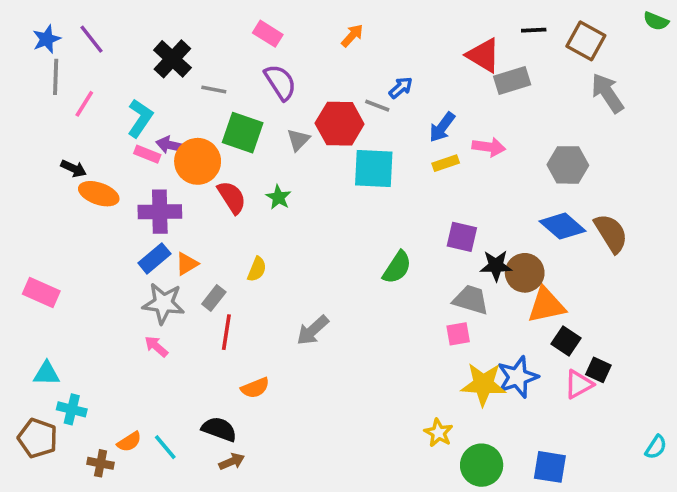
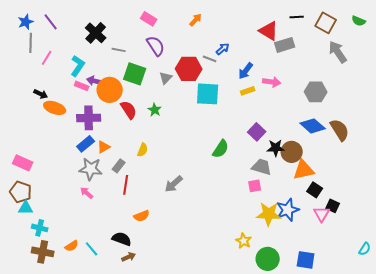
green semicircle: (656, 21) -> (359, 21), moved
purple square: (462, 237) -> (257, 132), turned 30
pink triangle: (579, 384) -> (322, 214), turned -30
brown pentagon: (38, 438) -> (21, 192), moved
brown cross: (101, 463) -> (43, 252), moved, size x1.5

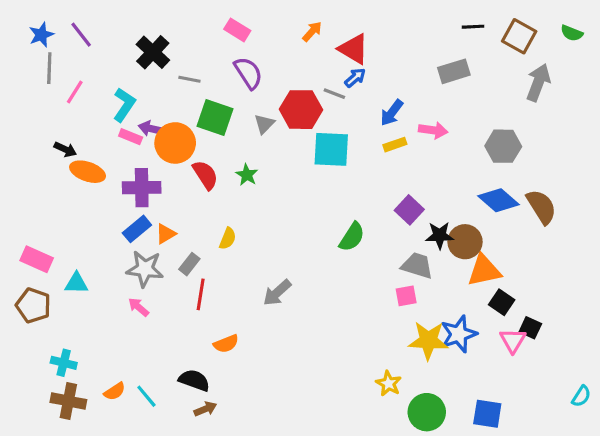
red triangle: (269, 31) -> (354, 49), moved
gray arrow: (338, 52) -> (538, 82), turned 55
cyan triangle: (26, 208) -> (76, 283), moved

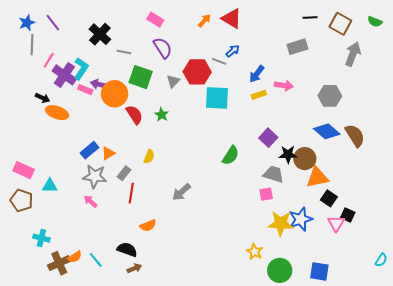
red triangle: (354, 49) -> (232, 19), moved
purple cross: (142, 188) -> (64, 75), moved, turned 35
brown cross: (68, 401) -> (59, 263), moved, turned -35

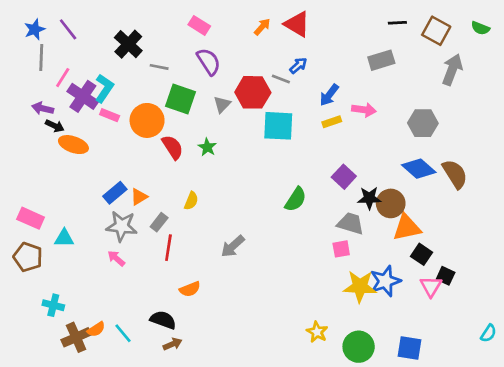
purple arrow: (99, 84) -> (43, 108), moved
yellow star: (255, 252) -> (317, 332), moved

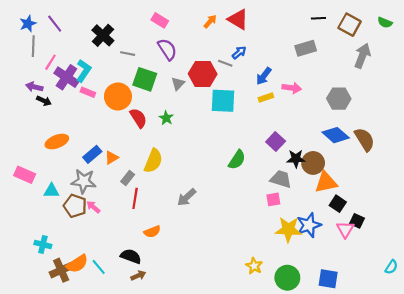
orange ellipse: (73, 145) -> (57, 142), moved, turned -40
yellow semicircle: (191, 201) -> (153, 161), size x1.6
gray star: (122, 226) -> (84, 181), moved
brown pentagon: (28, 257) -> (75, 206), moved
orange semicircle: (96, 329) -> (77, 264), size x1.5

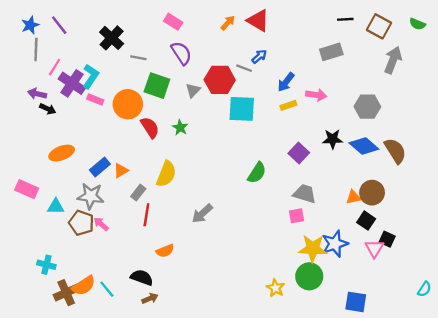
black star: (296, 159) -> (332, 139), moved
brown circle: (313, 163) -> (372, 193), moved
orange triangle: (326, 182) -> (353, 197), size x0.6
green circle: (287, 278) -> (309, 276), moved

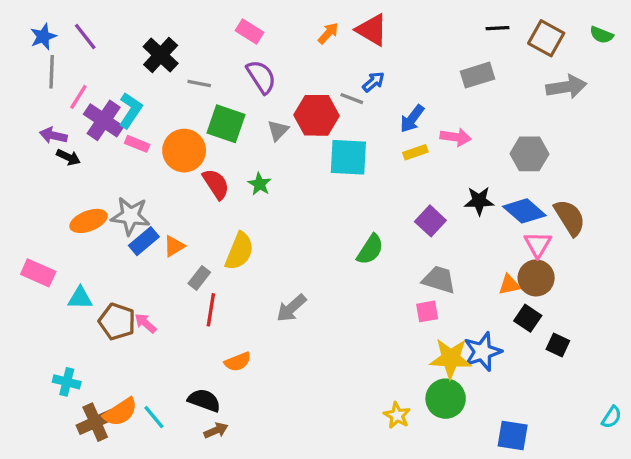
gray arrow: (393, 60) -> (566, 87), turned 60
gray star: (91, 196) -> (130, 216), moved
pink triangle: (374, 248) -> (538, 244), moved

